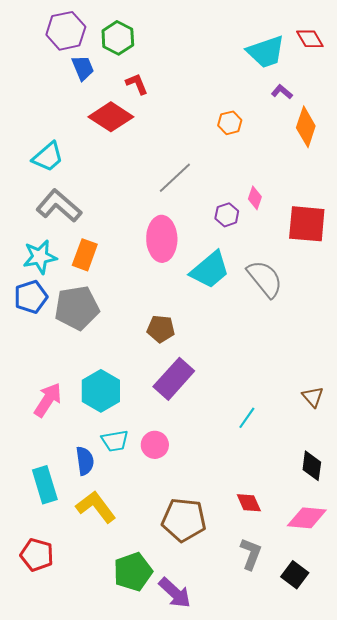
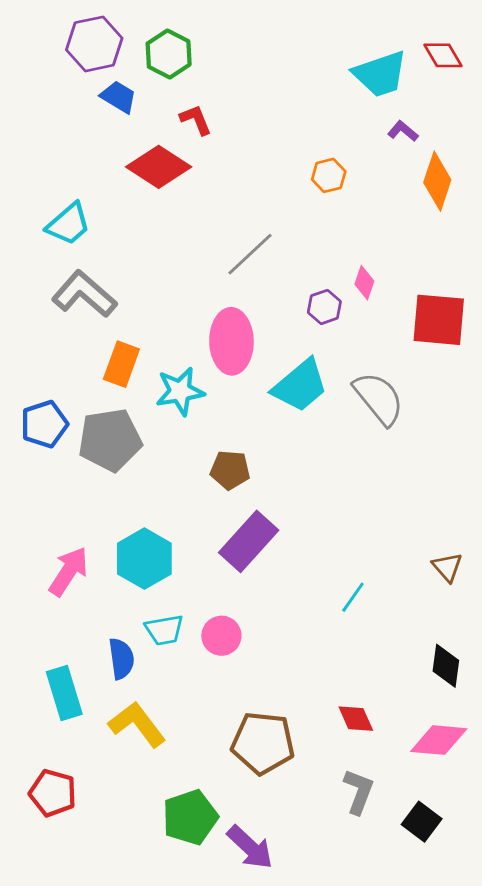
blue trapezoid: (83, 68) -> (119, 97), turned -36
cyan star: (40, 257) -> (180, 391), moved

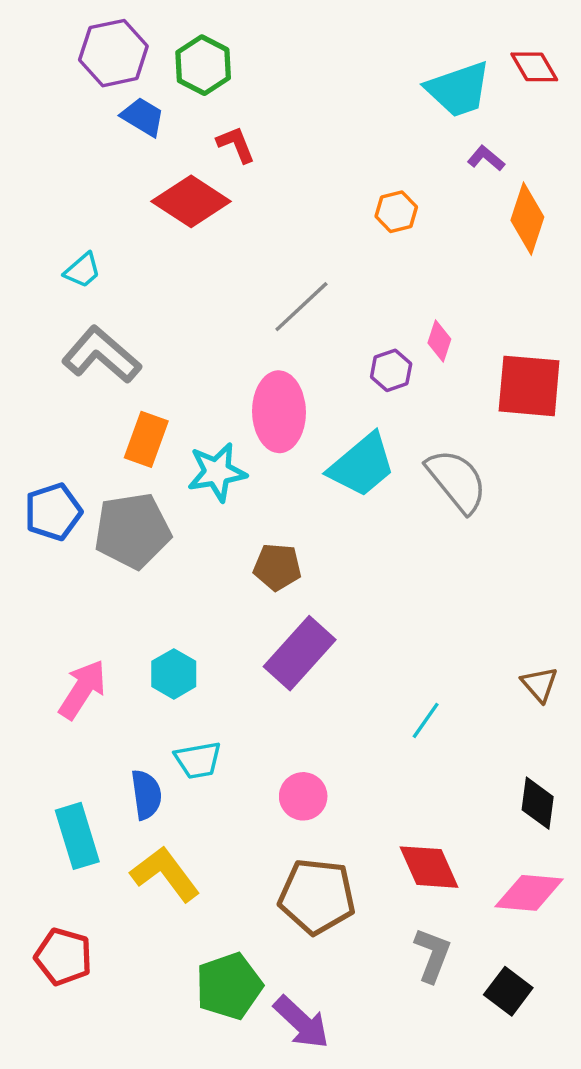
cyan trapezoid: (69, 224) -> (82, 270), size x0.7
cyan hexagon: (144, 559) -> (174, 674), size x0.7
pink circle: (221, 636) -> (303, 796), moved
red diamond: (356, 719) -> (429, 867), size x1.4

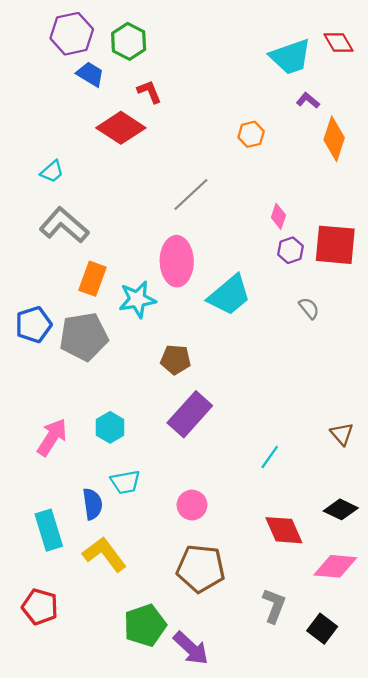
purple hexagon: (391, 370) -> (290, 250), moved
gray semicircle: (457, 481) -> (309, 308), moved, size x0.5
black diamond: (538, 803) -> (341, 509), turned -72
red diamond: (429, 867) -> (284, 530), moved

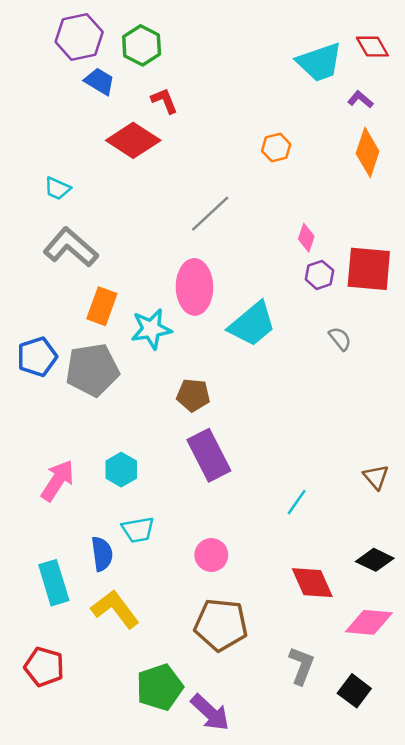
purple L-shape: (308, 100) -> (360, 99), moved
cyan trapezoid: (52, 172) -> (57, 188), turned 65
purple rectangle: (190, 414) -> (209, 455), turned -69

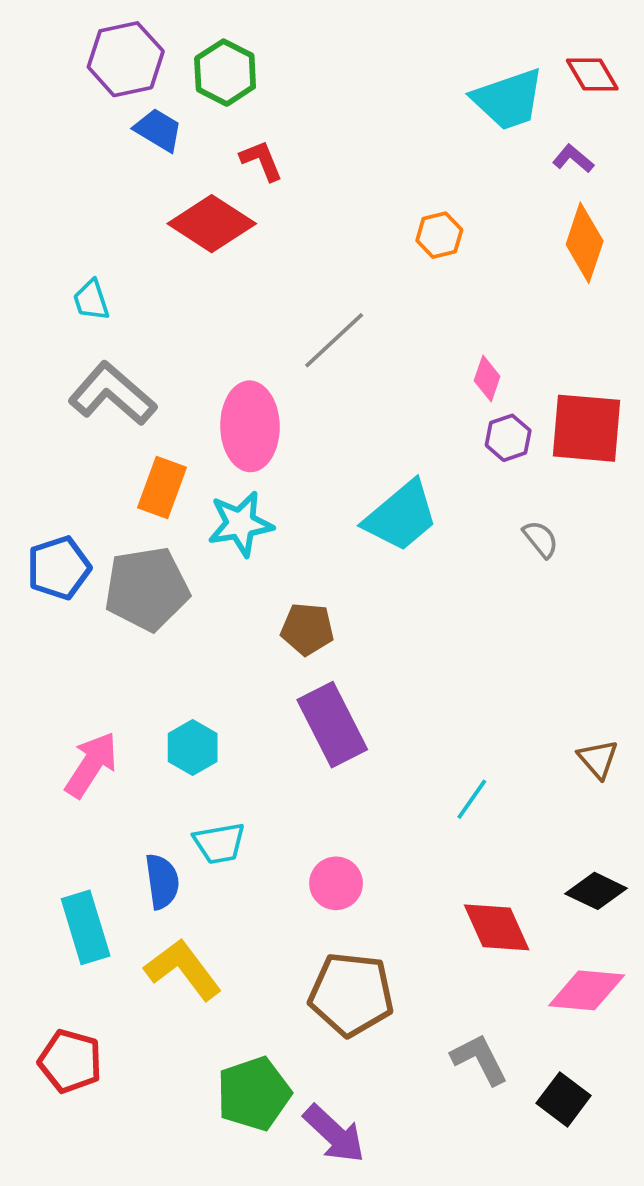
cyan trapezoid: (57, 188) -> (91, 300), turned 48
pink ellipse: (194, 287) -> (250, 426), moved
gray L-shape: (301, 666) -> (479, 1059), turned -48

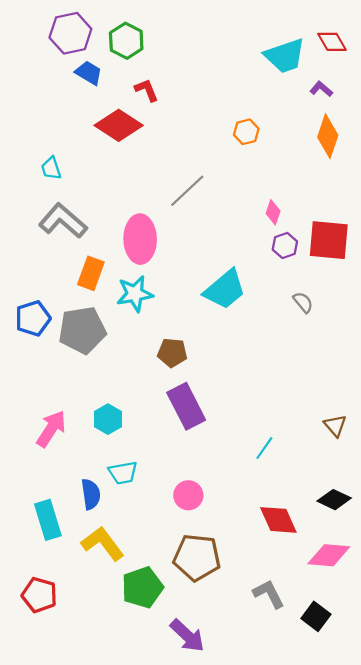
green pentagon: (254, 1094) -> (142, 587), moved

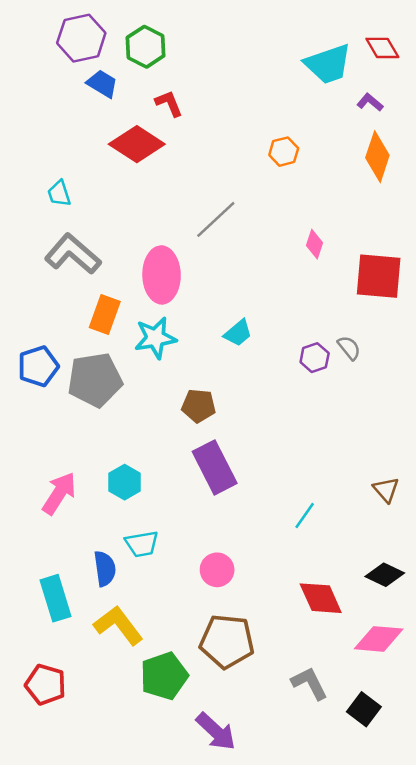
purple hexagon: (285, 245) -> (315, 358), moved
cyan trapezoid: (225, 289) -> (238, 333), moved, size x0.6

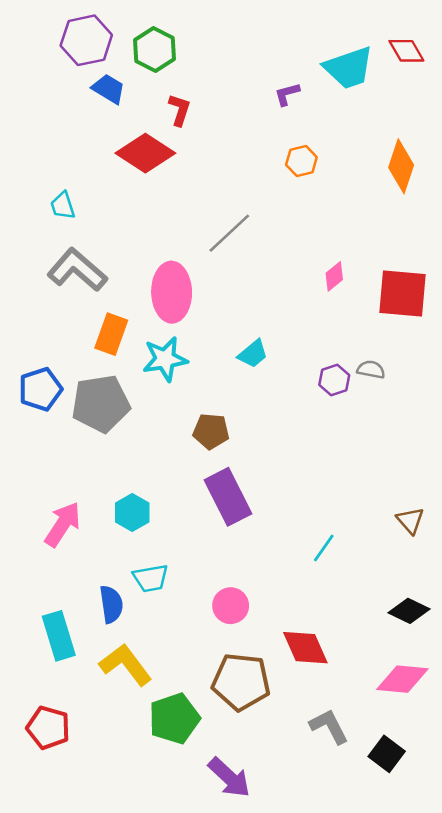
purple L-shape: (370, 102) -> (287, 94), moved, turned -55
red L-shape: (169, 103) -> (179, 110), turned 40
pink diamond: (315, 244) -> (334, 276), moved, turned 32
gray semicircle: (349, 348) -> (371, 370), turned -40
red diamond: (321, 598) -> (305, 648), moved

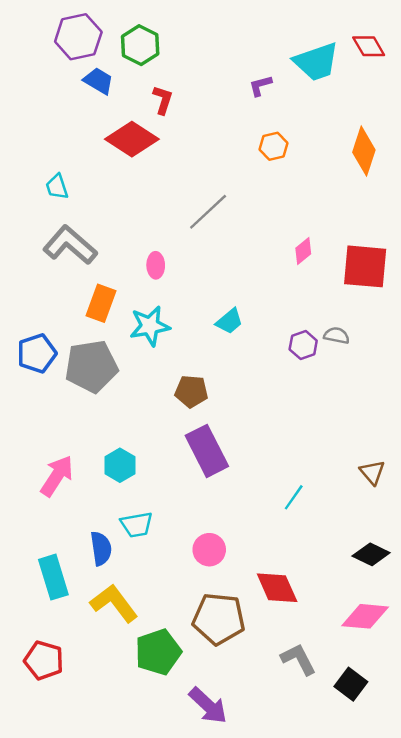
pink ellipse: (172, 292) -> (156, 265), size x0.5

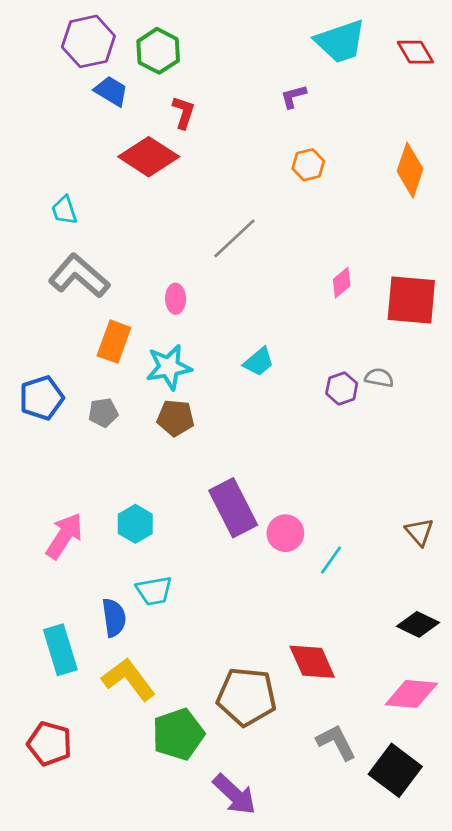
cyan trapezoid: (316, 62) -> (340, 41), moved
gray pentagon: (91, 366) -> (103, 413), size x0.5
brown pentagon: (191, 391) -> (176, 418), moved
pink circle: (209, 550) -> (285, 533), moved
black square: (351, 684) -> (395, 770), size x1.4

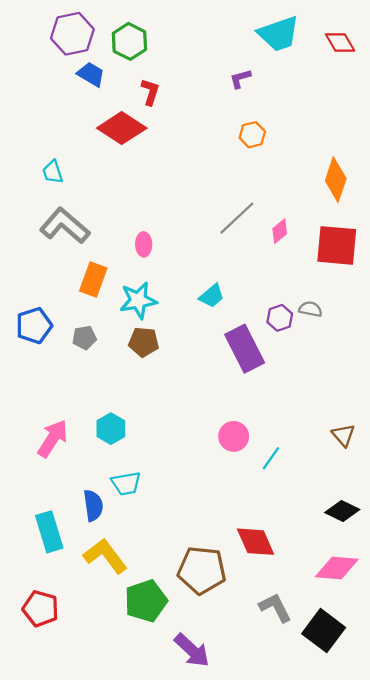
orange diamond: (410, 170) -> (336, 180), moved
gray line: (234, 238) -> (237, 218), moved
purple rectangle: (233, 508) -> (245, 349), moved

